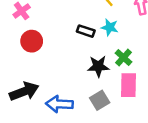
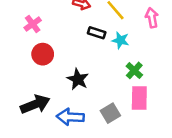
black rectangle: (86, 31) -> (97, 33), moved
black star: (98, 66) -> (78, 79), moved, turned 30

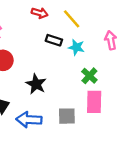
pink arrow: (152, 18) -> (111, 40), moved
gray square: (110, 113) -> (67, 116), turned 30

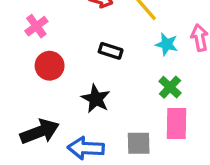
black rectangle: (54, 40) -> (111, 51), moved
cyan star: (76, 47) -> (167, 44), moved

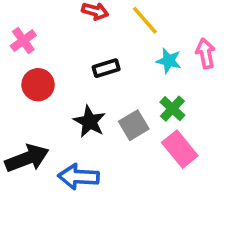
black rectangle: (111, 51) -> (106, 68), turned -35
pink rectangle: (177, 123) -> (180, 149), turned -40
gray square: (139, 143) -> (134, 125), moved, turned -30

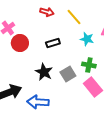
red circle: (38, 85) -> (20, 43), moved
green cross: (172, 109) -> (89, 65), turned -32

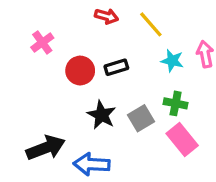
red circle: (20, 43) -> (80, 71), moved

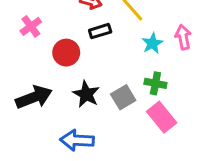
cyan star: (172, 61) -> (152, 43), turned 30
black rectangle: (116, 67) -> (100, 31), moved
black arrow: (46, 148) -> (34, 97), moved

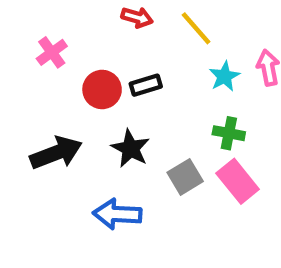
black rectangle: (100, 31) -> (146, 85), moved
gray square: (123, 97) -> (185, 177), moved

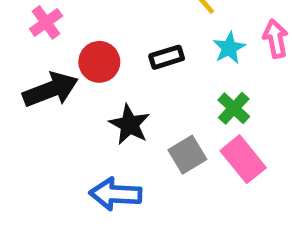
black rectangle: (146, 85) -> (167, 57), moved
green cross: (229, 133) -> (234, 108), turned 32
black arrow: (56, 153) -> (51, 90), moved

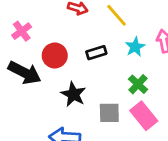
black arrow: (51, 90) -> (25, 73), turned 48
gray square: (187, 155) -> (109, 113), turned 30

